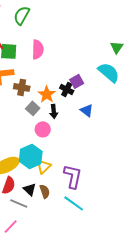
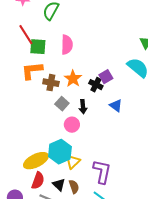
orange star: (47, 94) -> (73, 79), moved

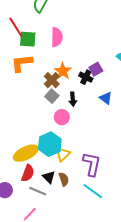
brown cross: (51, 83) -> (52, 80), moved, turned 35

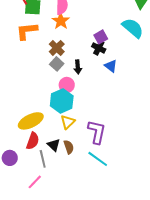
orange star: (63, 71) -> (61, 21), moved
black cross: (86, 77) -> (99, 48), moved
cyan hexagon: (50, 144) -> (62, 101), moved
gray line: (38, 191) -> (43, 159), turned 54

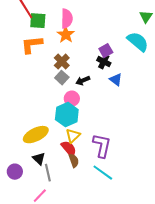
black arrow: (78, 67) -> (83, 81), turned 72
red semicircle: (33, 141) -> (69, 149), moved, turned -60
black triangle: (54, 145) -> (39, 159), moved

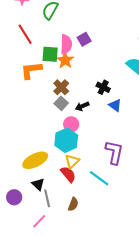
green square: (38, 21) -> (50, 54), moved
purple square: (106, 51) -> (84, 39), moved
purple L-shape: (102, 146) -> (114, 152), moved
brown semicircle: (74, 161) -> (73, 204), moved, turned 40
cyan line: (103, 173) -> (99, 178), moved

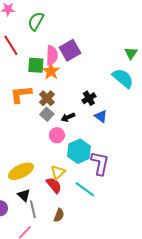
purple square: (84, 39) -> (70, 50), size x1.5
orange L-shape: (31, 70) -> (21, 94), moved
black cross: (103, 87) -> (89, 98), turned 32
cyan hexagon: (66, 140) -> (79, 151), moved

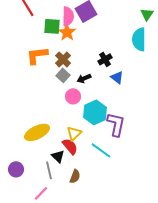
cyan semicircle: (123, 78) -> (139, 39), turned -130
black triangle: (24, 195) -> (58, 156), moved

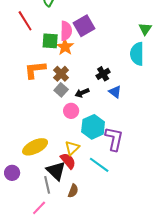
black triangle: (58, 156) -> (56, 171), size x1.5
purple circle: (16, 169) -> (12, 173), moved

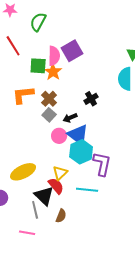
blue triangle: (115, 92) -> (78, 135), moved, size x1.6
cyan line: (99, 165) -> (87, 190), turned -30
pink line: (39, 208) -> (27, 233), turned 56

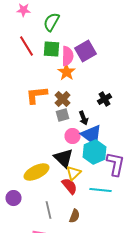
green square: (38, 66) -> (52, 49), moved
gray square: (49, 115) -> (62, 115), turned 32
black arrow: (70, 118) -> (84, 118), turned -88
black triangle: (44, 196) -> (64, 158), moved

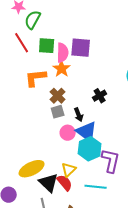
green semicircle: (52, 22) -> (33, 20), moved
purple square: (86, 51) -> (81, 48), turned 35
orange L-shape: (36, 95) -> (36, 78), moved
black triangle: (64, 158) -> (49, 183), moved

